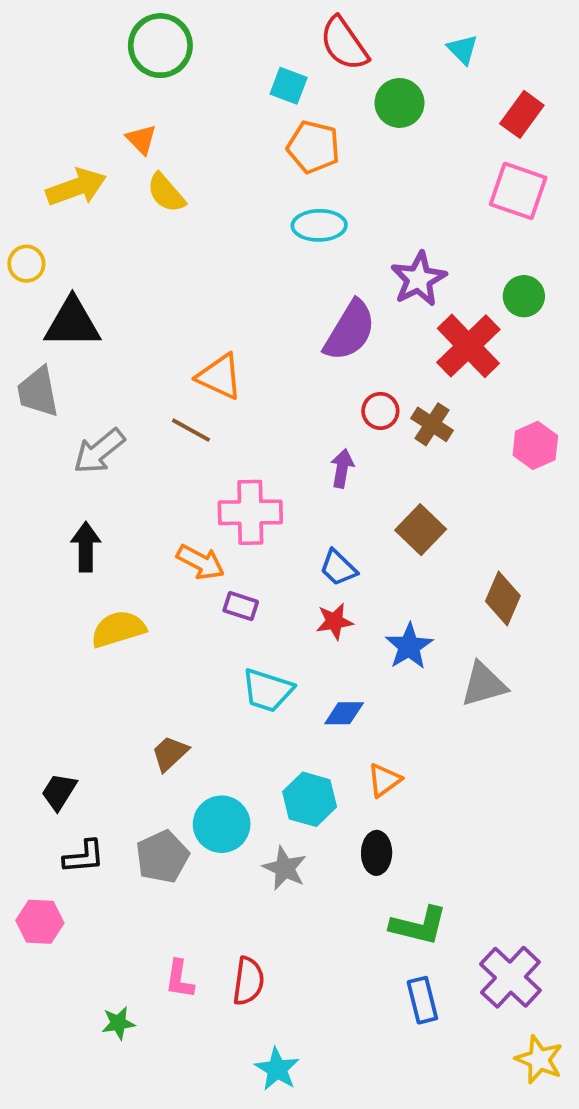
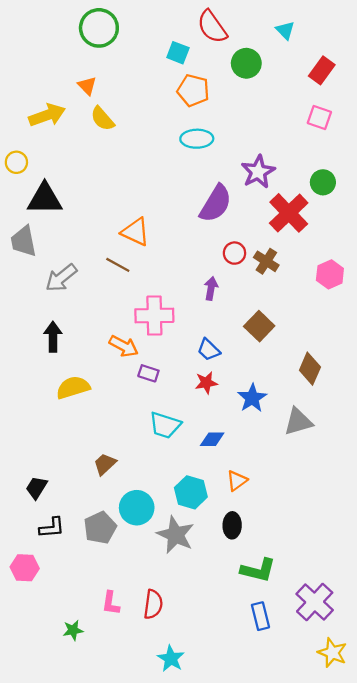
pink square: (518, 191) -> (319, 117), size x0.7
gray star: (285, 868) -> (176, 535), size x1.4

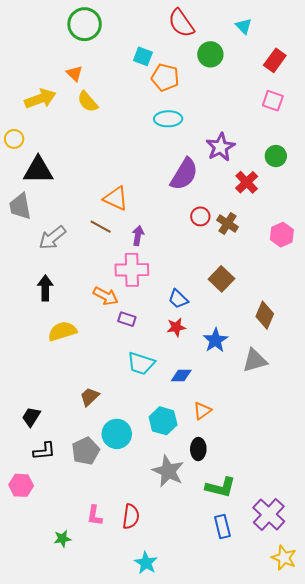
cyan square: (178, 53) -> (143, 56), moved
red cross: (289, 213) -> (247, 182), size x0.7
purple arrow: (211, 288) -> (138, 236), moved
gray star: (176, 535) -> (168, 471), moved

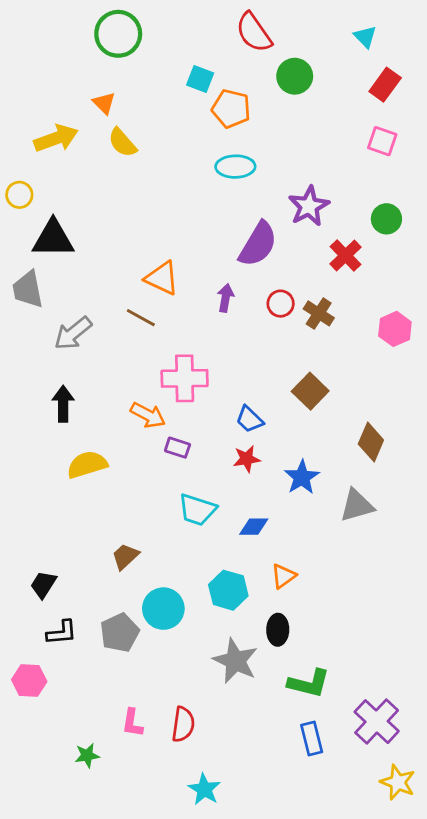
cyan triangle: (244, 26) -> (365, 37), moved
purple arrow: (138, 236) -> (226, 298), moved

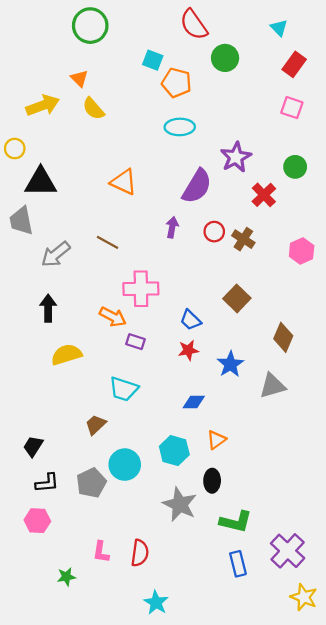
orange triangle: (162, 278) -> (124, 182), moved
cyan trapezoid: (197, 510) -> (124, 389), moved
pink hexagon: (29, 681) -> (37, 521), moved

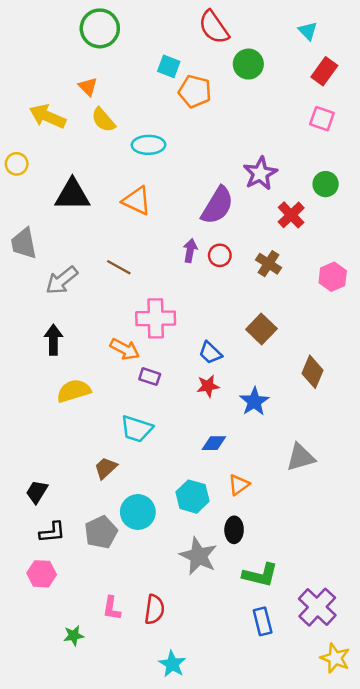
yellow arrow: (43, 105) -> (48, 116), turned -136
cyan ellipse: (180, 127) -> (149, 145), moved
black triangle: (41, 182) -> (72, 195), moved
red circle: (214, 232) -> (220, 255), moved
gray triangle: (272, 386) -> (301, 457), moved

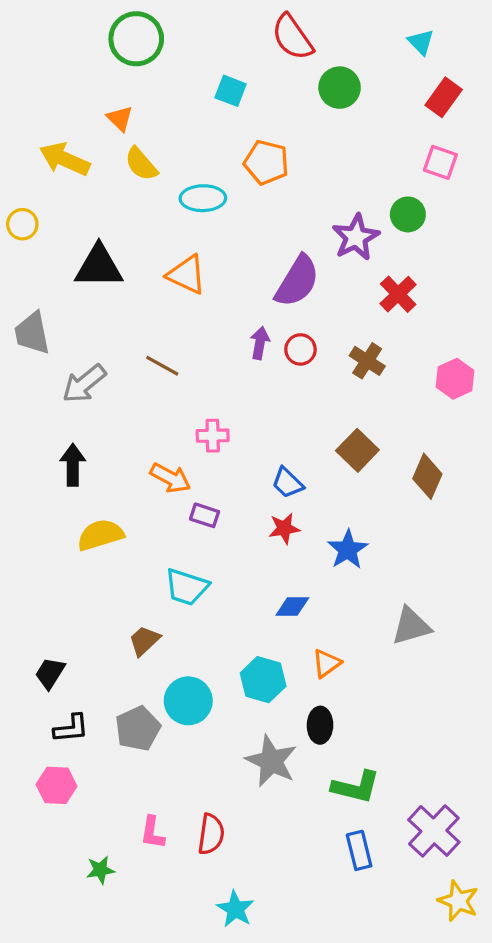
orange pentagon: (195, 91) -> (266, 162), moved
green circle: (326, 184) -> (408, 214), moved
pink cross: (156, 318) -> (213, 436), size x0.6
brown diamond: (312, 372) -> (427, 476), moved

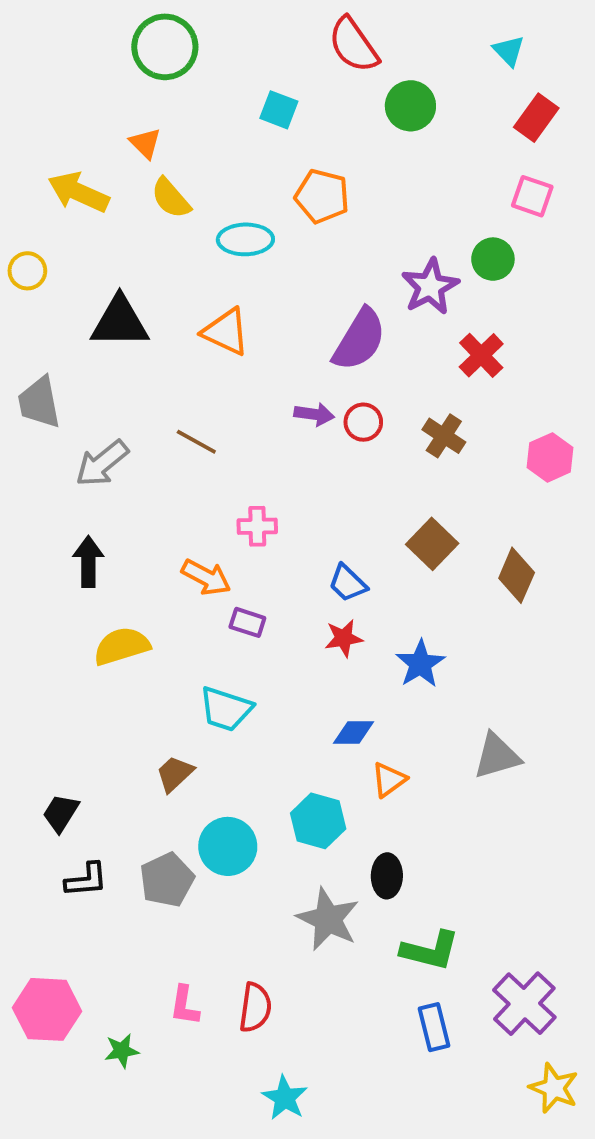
purple arrow: (260, 343) -> (314, 414), turned 88
orange triangle: (327, 663) -> (389, 780), moved
pink hexagon: (57, 785) -> (47, 1009), moved, size x1.4

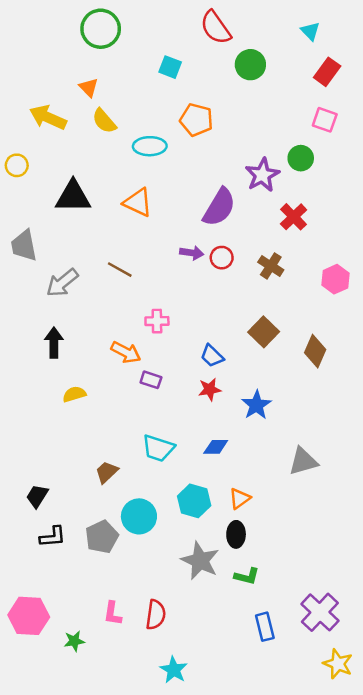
yellow semicircle: (122, 646) -> (74, 394), size x0.7
cyan trapezoid: (226, 709) -> (158, 448), moved
orange triangle: (389, 780) -> (240, 498), moved
green L-shape: (430, 951) -> (247, 576), moved, size x0.7

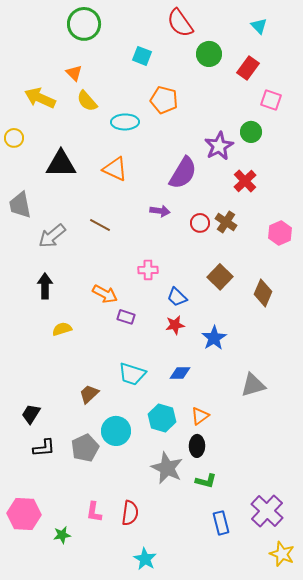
red rectangle: (327, 72) -> (248, 68), moved
red circle: (222, 258) -> (200, 223), moved
pink cross: (157, 321) -> (148, 270), moved

